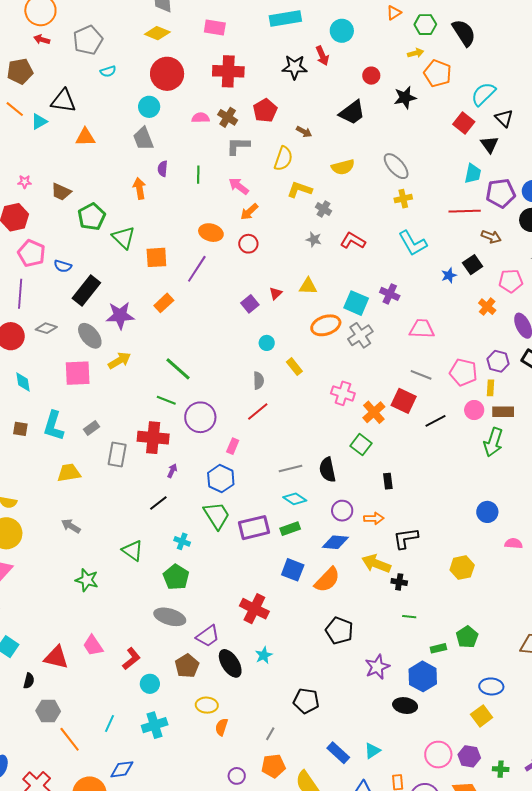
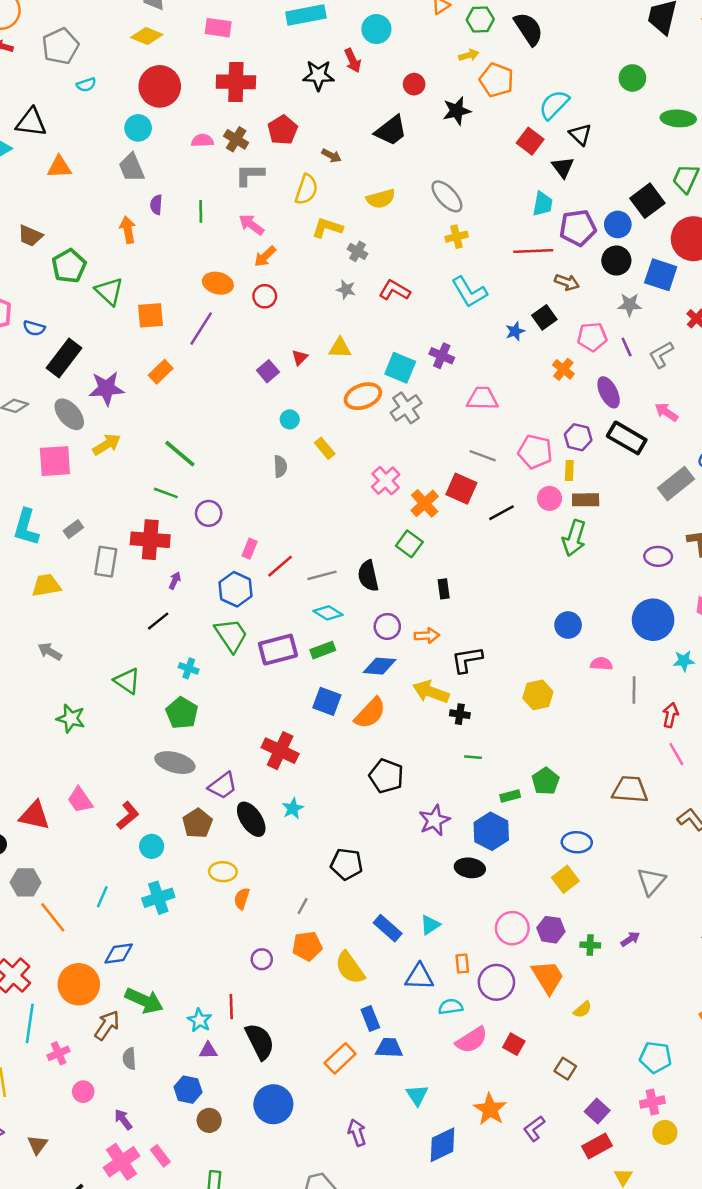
pink cross: (343, 393) -> (386, 481), turned 30
red line: (258, 412) -> (280, 566), moved
purple circle: (200, 417) -> (209, 513), size x0.7

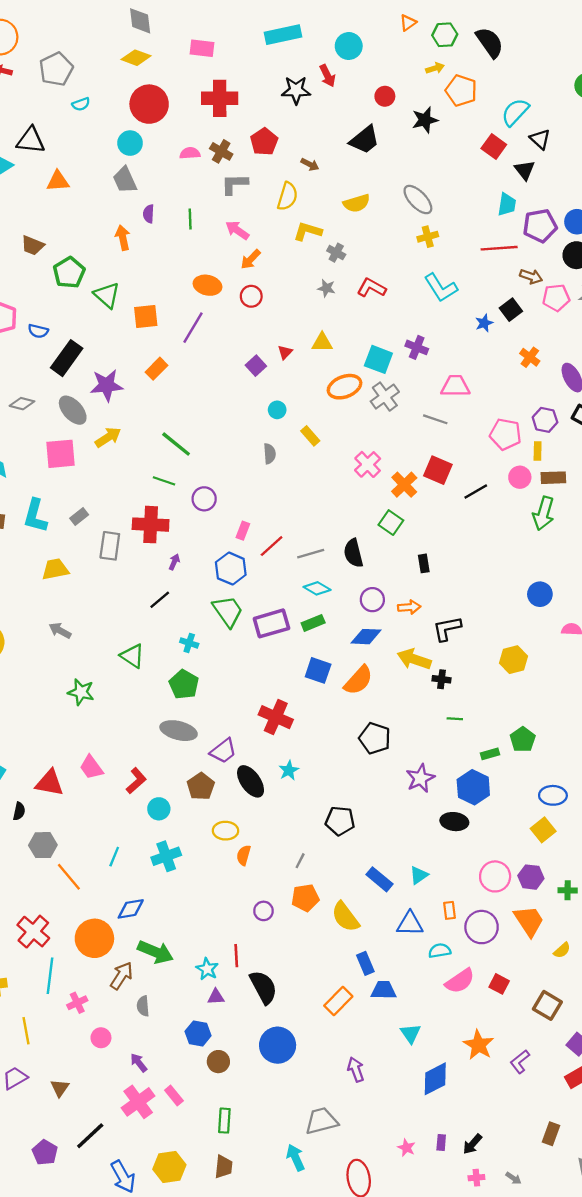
pink pentagon: (592, 337) -> (556, 298), moved
gray line: (483, 456) -> (435, 419), moved
brown square: (565, 1069) -> (547, 1005), size x1.4

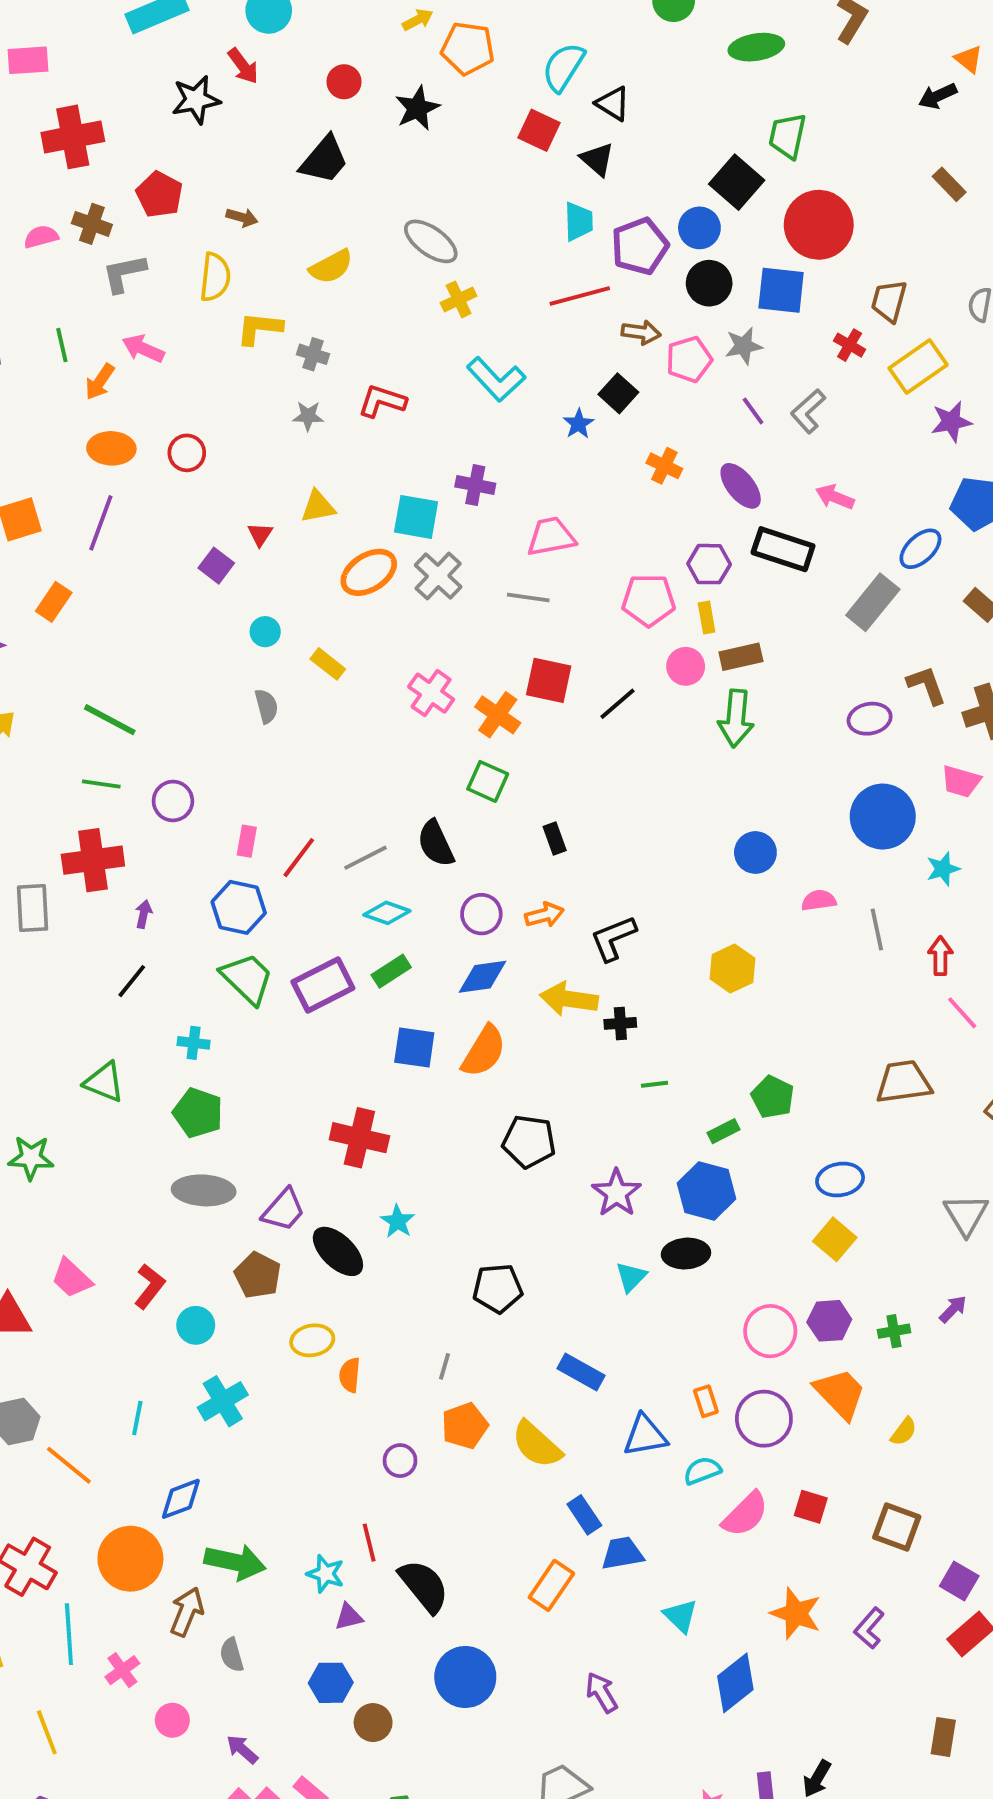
orange arrow: (251, 259) -> (100, 382), moved
cyan triangle: (419, 875) -> (631, 1277), moved

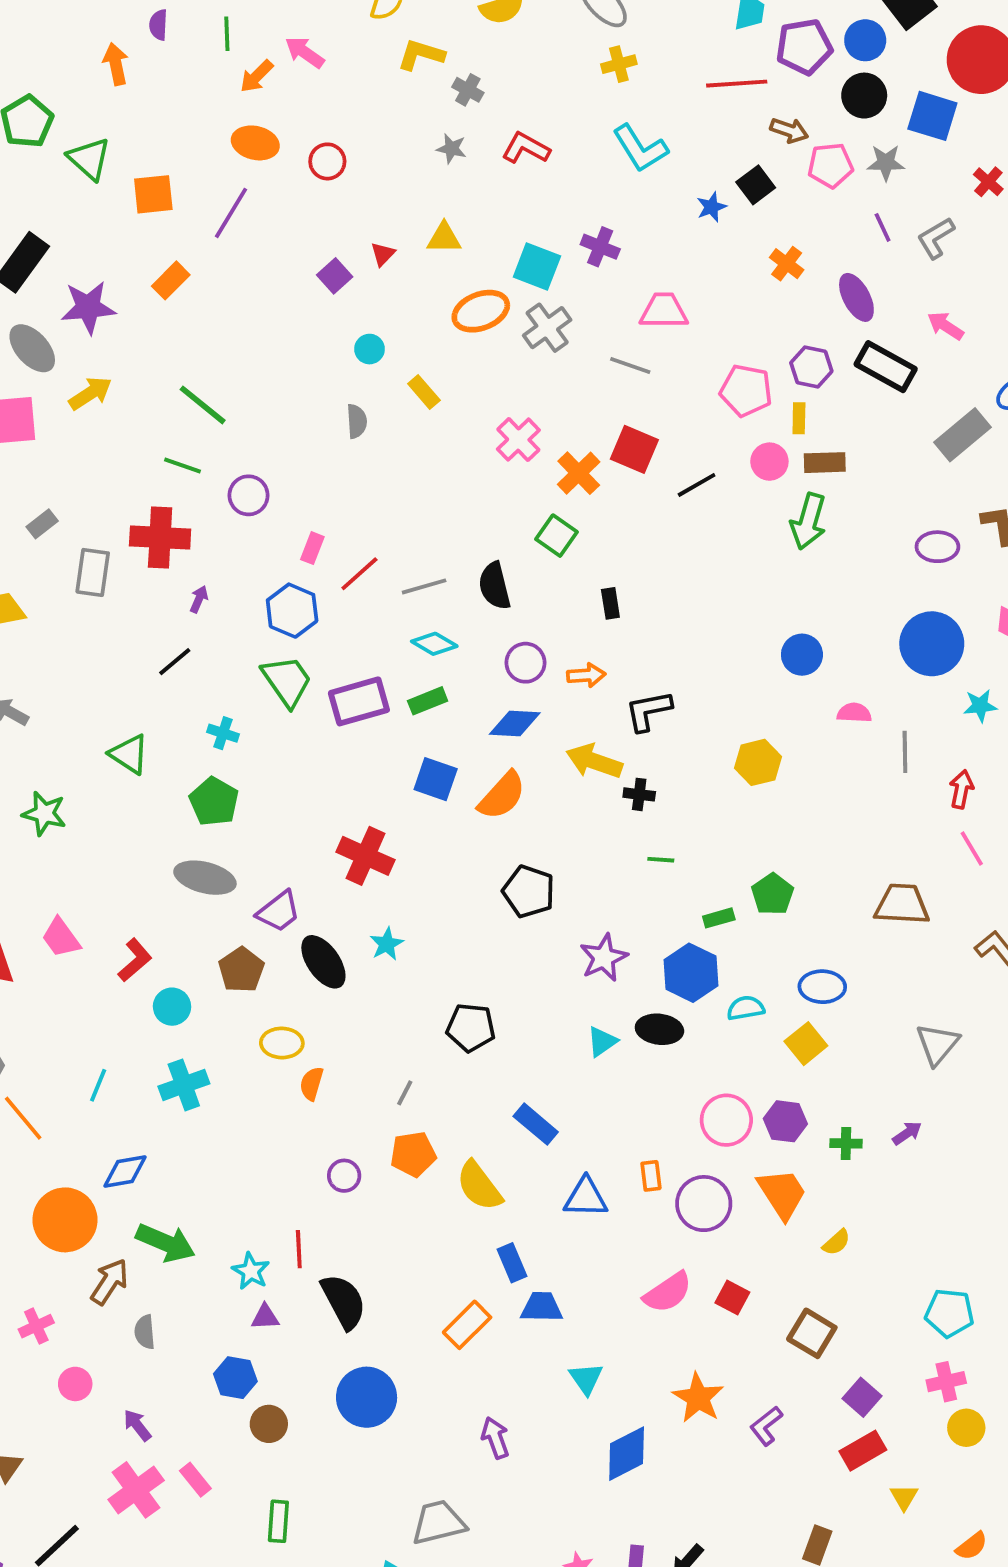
cyan semicircle: (702, 1471) -> (746, 1008), moved

